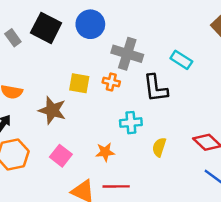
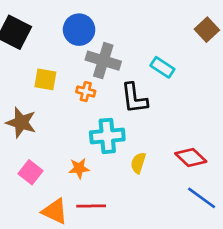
blue circle: (90, 24) -> (79, 30), moved
yellow square: (79, 83) -> (45, 79), moved
cyan cross: (131, 123) -> (107, 136), size x1.4

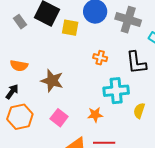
gray cross: (103, 61) -> (128, 20), moved
yellow square: (45, 79) -> (70, 28), moved

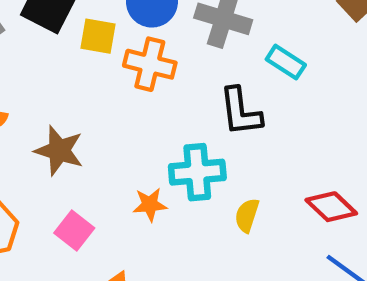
orange cross: (100, 58) -> (150, 64), moved, size x1.6
orange star: (95, 115) -> (150, 205), moved

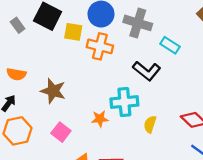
black L-shape: (240, 112) -> (147, 71), turned -44

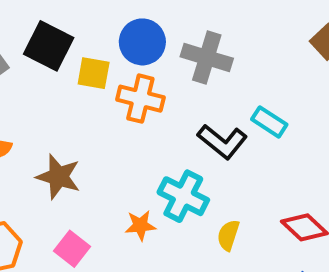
cyan rectangle: (170, 45) -> (269, 122), moved
cyan cross: (124, 102) -> (183, 196), turned 32

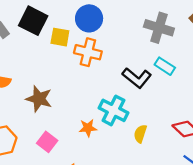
gray cross: (207, 58) -> (159, 28), moved

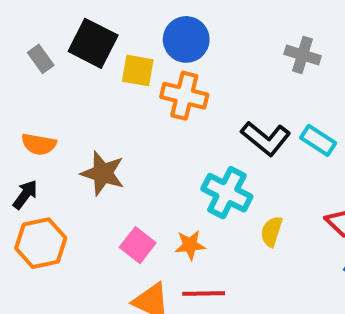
gray cross: (159, 28) -> (303, 55), size x0.7
cyan rectangle: (165, 66) -> (318, 140), moved
orange star: (88, 128) -> (190, 245), moved
pink square: (47, 142) -> (138, 245), moved

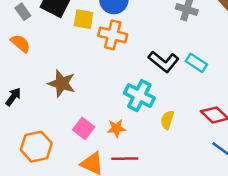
orange semicircle: (39, 144) -> (20, 43), moved, turned -150
orange hexagon: (41, 243) -> (36, 147), moved

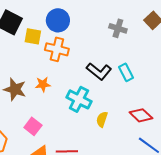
cyan rectangle: (196, 63) -> (126, 72), turned 30
orange star: (116, 128) -> (43, 84), moved

